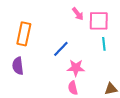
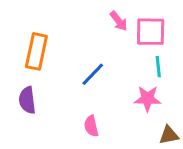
pink star: (76, 68) -> (148, 99), moved
pink semicircle: (73, 88) -> (91, 126), moved

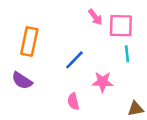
pink star: (148, 99) -> (103, 82), moved
purple semicircle: (27, 100) -> (22, 81), turned -50

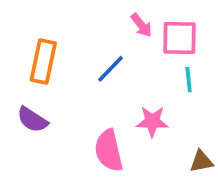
blue line: (74, 60) -> (110, 69), moved
pink semicircle: (73, 101) -> (109, 151), size x1.6

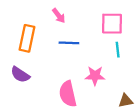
pink arrow: (141, 25) -> (59, 16), moved
blue line: (110, 69) -> (69, 43), turned 48

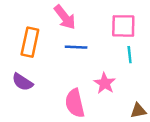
pink arrow: (59, 16) -> (65, 17), size x1.5
pink star: (95, 76) -> (105, 83), turned 30

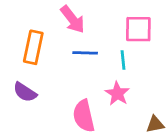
cyan line: (130, 55) -> (123, 60), moved

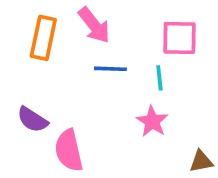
orange rectangle: (33, 47) -> (43, 38), moved
pink semicircle: (84, 116) -> (69, 150), moved

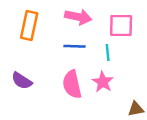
pink arrow: (94, 25) -> (78, 17), moved, turned -40
pink semicircle: (69, 150) -> (72, 84), moved

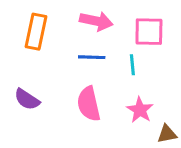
pink star: (103, 82) -> (140, 110), moved

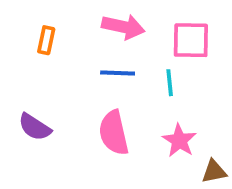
orange rectangle: (36, 32) -> (46, 40), size x0.6

